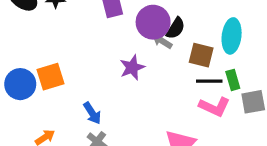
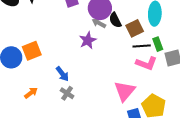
black semicircle: (176, 28) -> (115, 20), moved, turned 126
gray arrow: (162, 41) -> (99, 23), moved
brown square: (201, 55) -> (135, 28), turned -36

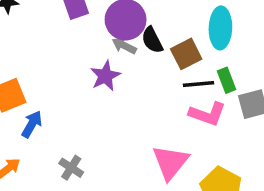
blue arrow: (62, 74) -> (32, 124), moved, turned -112

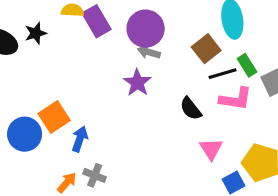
black semicircle: (152, 40) -> (191, 109), moved
pink triangle: (170, 162) -> (211, 149), size x0.7
gray cross: (71, 168) -> (95, 175), moved

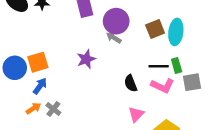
brown square: (206, 49) -> (155, 29), moved
purple star: (137, 83) -> (86, 59), moved
blue arrow: (80, 139) -> (40, 86), moved

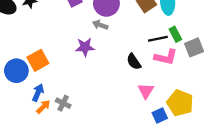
gray arrow: (114, 38) -> (100, 25), moved
purple star: (86, 59) -> (85, 47), turned 30
blue arrow: (40, 86) -> (38, 93), moved

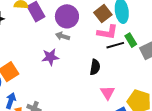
pink L-shape: (166, 57) -> (107, 32), moved
black semicircle: (134, 62) -> (95, 67), turned -133

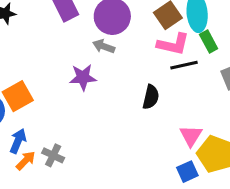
green rectangle: (131, 40) -> (209, 42), moved
pink triangle: (108, 93) -> (191, 136), moved

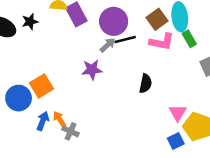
gray arrow: (104, 46) -> (108, 45), turned 119
black line: (184, 65) -> (125, 40), moved
orange arrow: (26, 161) -> (60, 119), moved, turned -77

